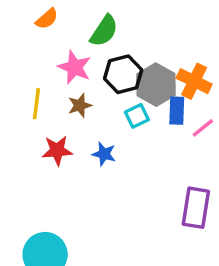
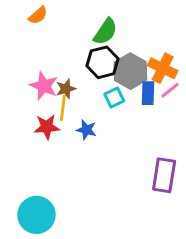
green semicircle: (104, 31) -> (105, 32), moved
pink star: (75, 67) -> (44, 86), moved
yellow line: (36, 104) -> (63, 108), moved
pink line: (203, 128) -> (170, 90), moved

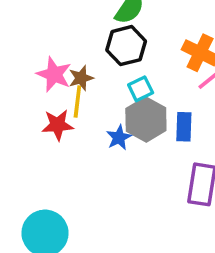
gray hexagon: (130, 71) -> (146, 119), moved
blue rectangle: (148, 93) -> (184, 127), moved
blue star: (86, 130) -> (119, 138), moved, turned 30

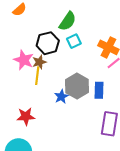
black hexagon: (126, 46) -> (48, 43), moved
cyan square: (141, 89) -> (74, 41), moved
red star: (58, 125) -> (26, 116), moved

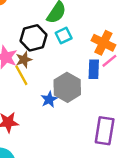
yellow line: (37, 76) -> (21, 75), turned -36
blue rectangle: (99, 90) -> (94, 69), moved

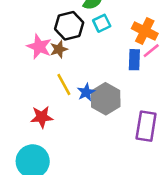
yellow line: (21, 75) -> (64, 84), moved
gray hexagon: (67, 87) -> (106, 99), moved

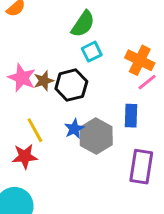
black hexagon: (69, 26) -> (71, 85), moved
blue rectangle: (134, 60) -> (131, 116), moved
yellow line: (64, 84) -> (35, 130), moved

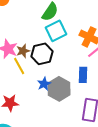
cyan square: (92, 52) -> (56, 31), size x1.5
yellow line: (35, 130) -> (19, 66), moved

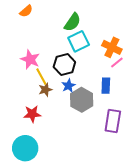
brown star: (23, 51) -> (45, 90), moved
blue star: (44, 84) -> (68, 86), moved

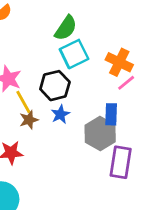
gray hexagon: (82, 100) -> (100, 134), moved

